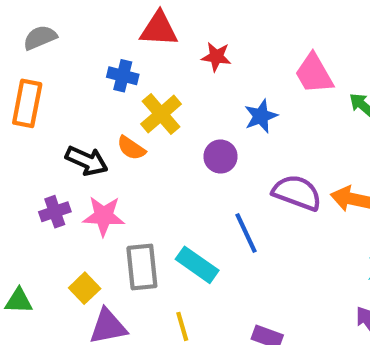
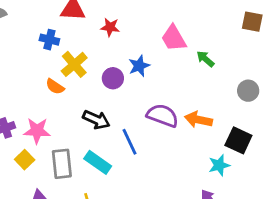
purple circle: (220, 157) -> (113, 78), moved
black arrow: (87, 161) -> (96, 120), moved
yellow square: (85, 288) -> (25, 160), moved

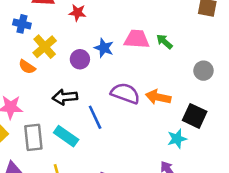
pink trapezoid: (174, 38) -> (137, 39), moved, turned 124
blue star: (139, 66) -> (104, 48), turned -30
black arrow: (96, 120) -> (65, 97), turned 150

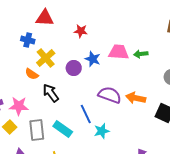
red star: (77, 13) -> (81, 31), moved
green arrow: (164, 42) -> (141, 54), turned -48
black arrow: (65, 97) -> (51, 93), moved, turned 60
cyan star: (177, 139) -> (102, 131), moved

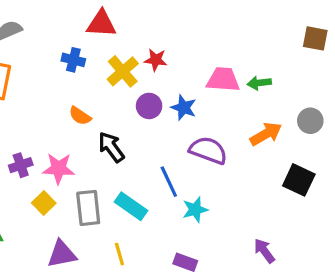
red star: (81, 31) -> (156, 60), moved
yellow cross: (46, 58) -> (123, 71), moved
blue star: (93, 59) -> (184, 108), moved
orange arrow: (136, 98) -> (266, 134), moved, turned 138

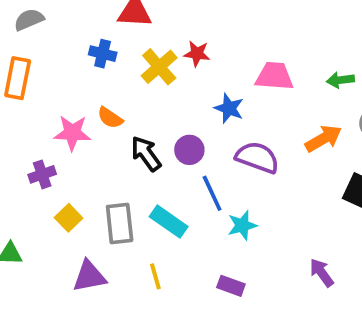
green arrow: (259, 83) -> (340, 80), moved
purple circle: (149, 106) -> (189, 150), moved
pink star: (59, 168) -> (72, 133), moved

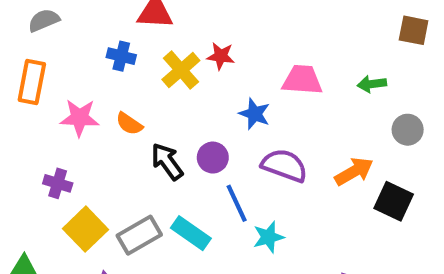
pink star: (72, 133) -> (80, 118), moved
orange arrow: (323, 139) -> (354, 171), moved
purple cross: (42, 174) -> (58, 183), turned 36
yellow square: (69, 218) -> (86, 229), size x1.5
gray rectangle: (120, 223) -> (139, 235), turned 66

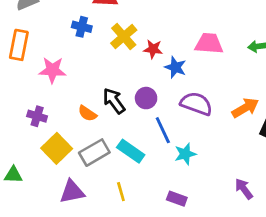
red star: (221, 56) -> (153, 49), moved
orange semicircle: (129, 124) -> (87, 113), moved

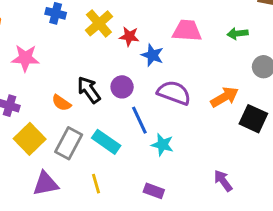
gray rectangle: (94, 153) -> (69, 143), turned -32
cyan star: (185, 154) -> (162, 145), turned 30

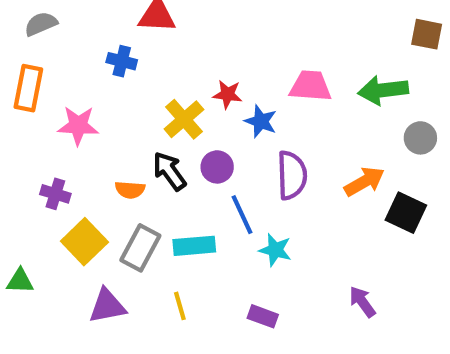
yellow cross: (99, 23) -> (184, 119), moved
green arrow: (237, 34) -> (383, 90), size x1.6
purple semicircle: (174, 93) -> (292, 175), turned 68
orange semicircle: (61, 103) -> (130, 190), turned -30
cyan rectangle: (106, 142) -> (194, 246), turned -40

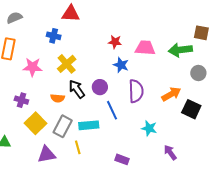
brown square: (427, 34) -> (201, 33), moved
red star: (228, 94) -> (115, 42), moved
yellow cross: (184, 119) -> (67, 64), moved
cyan star: (275, 250) -> (149, 128), moved
yellow line: (180, 306) -> (78, 147), moved

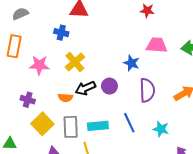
red star: (115, 42) -> (147, 11), moved
black arrow: (77, 89) -> (85, 88), turned -78
blue line: (112, 110) -> (129, 123), moved
gray rectangle: (63, 126) -> (71, 127), turned -30

